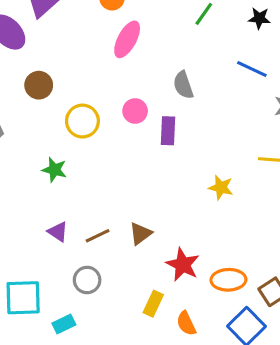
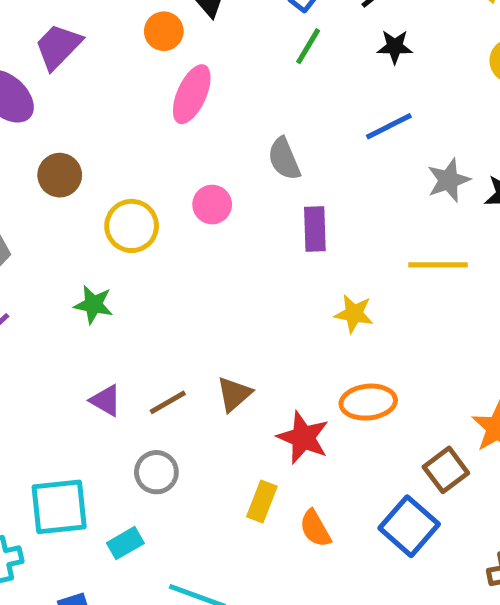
blue line: (252, 69) -> (389, 126), turned -48
purple rectangle: (168, 131) -> (315, 229), moved
orange ellipse: (228, 280) -> (368, 402), moved

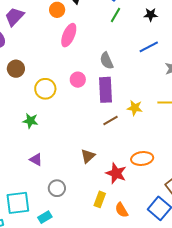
purple rectangle: (315, 229) -> (105, 90), moved, size x1.4
yellow star: (354, 314) -> (135, 108), moved
brown line: (168, 402) -> (111, 121), moved

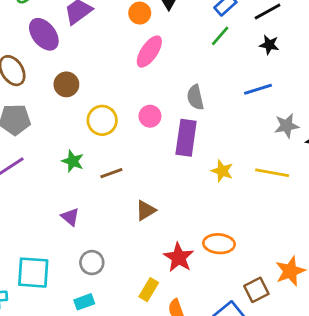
brown line: (111, 121) -> (111, 173), moved
brown triangle: (88, 156) -> (146, 210), moved
cyan rectangle: (45, 217) -> (84, 302), moved

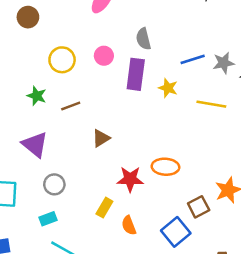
brown circle: (66, 84) -> (28, 17), moved
blue line: (258, 89) -> (193, 59), moved
yellow star: (222, 171) -> (168, 88), moved
purple triangle: (70, 217) -> (35, 145), size x1.6
red star: (179, 257) -> (130, 179), turned -30

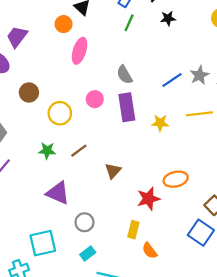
brown circle: (28, 17) -> (29, 92), moved
yellow star: (168, 88) -> (160, 123), moved
orange semicircle: (129, 225) -> (150, 251), moved

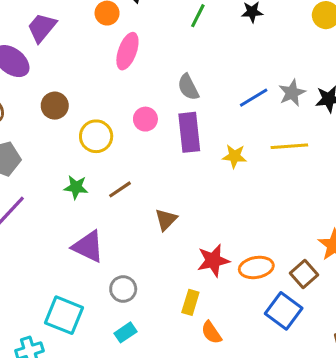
orange ellipse: (176, 179) -> (256, 267), moved
cyan square: (43, 243) -> (64, 315), turned 32

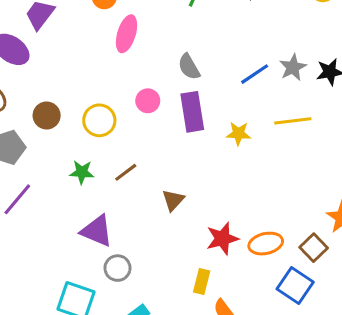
brown circle: (55, 106) -> (47, 115), moved
gray circle: (123, 289) -> (118, 268), moved

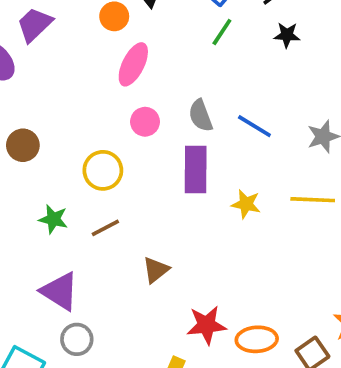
blue line: (255, 74) -> (254, 126), moved, turned 56
pink circle: (148, 101) -> (145, 122), moved
yellow circle: (99, 120) -> (103, 170), moved

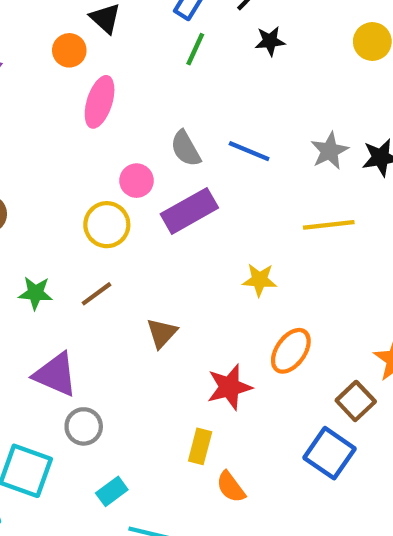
pink circle: (145, 122) -> (137, 181), moved
purple rectangle: (196, 169) -> (189, 211), turned 69
yellow circle: (103, 170) -> (107, 225), moved
yellow star: (246, 204) -> (260, 280), moved
orange ellipse: (257, 339) -> (291, 351), moved, turned -42

